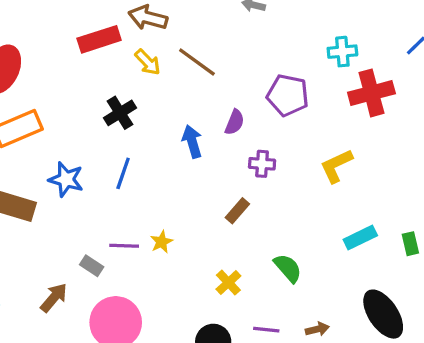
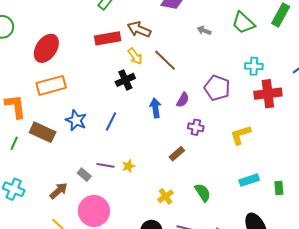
black cross: (120, 113) -> (125, 80), moved

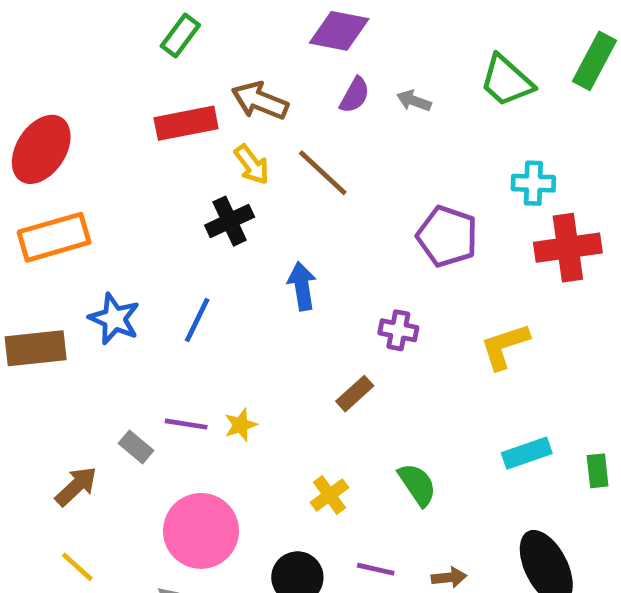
purple semicircle: (183, 100) -> (355, 95), moved
brown rectangle: (43, 132) -> (36, 348), turned -30
pink circle: (94, 211) -> (201, 531), moved

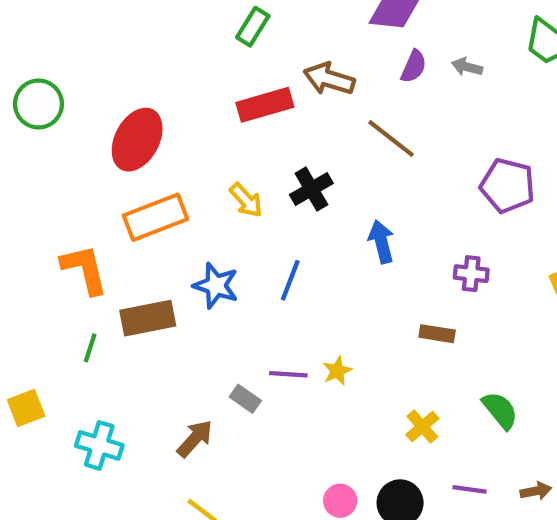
yellow arrow: (252, 165) -> (246, 200), moved
brown rectangle: (355, 394) -> (437, 334), turned 56
pink circle: (201, 531) -> (340, 501), moved, size x0.5

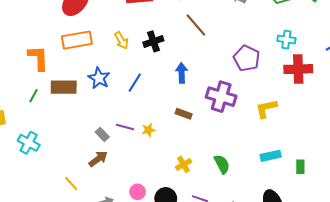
purple cross: (471, 274) -> (221, 97), size x1.8
brown rectangle: (437, 334) -> (184, 114), moved
brown arrow: (195, 439) -> (98, 159), moved

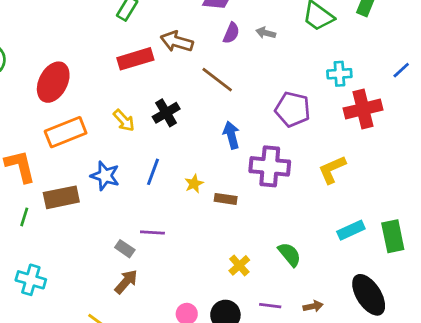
blue arrow: (182, 73) -> (231, 135), moved
yellow star: (148, 130) -> (194, 184), moved
green rectangle: (300, 167) -> (393, 236), size x1.6

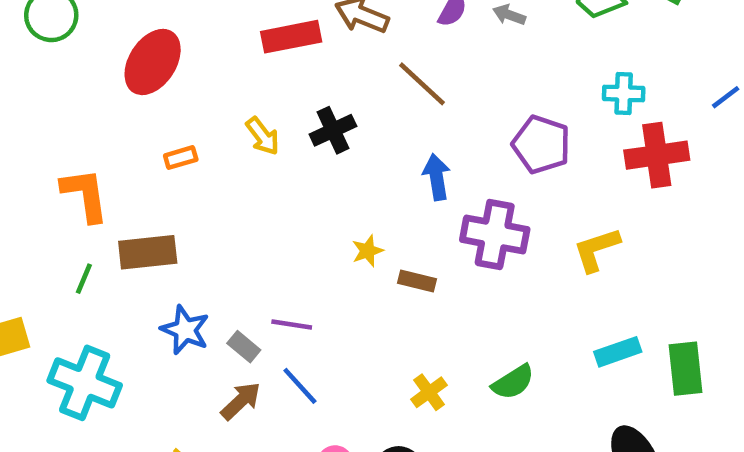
orange rectangle: (66, 132) -> (181, 158), moved, size x0.5
blue line: (153, 172) -> (300, 386), moved, turned -68
blue star: (105, 176) -> (185, 330), moved
green semicircle: (289, 254) -> (513, 382), turned 92
cyan cross: (31, 280) -> (85, 383), size x1.4

